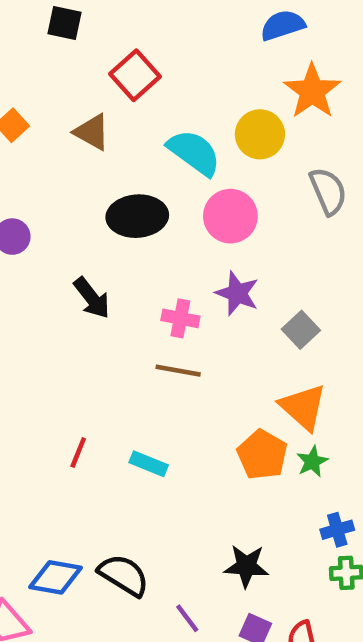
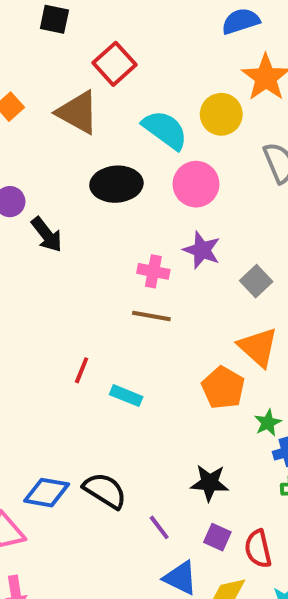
brown triangle: (92, 132) -> (78, 112), size x1.4
black arrow: (92, 298) -> (47, 235), moved
red line: (78, 452) -> (82, 370), moved
green star: (312, 462) -> (268, 423), moved

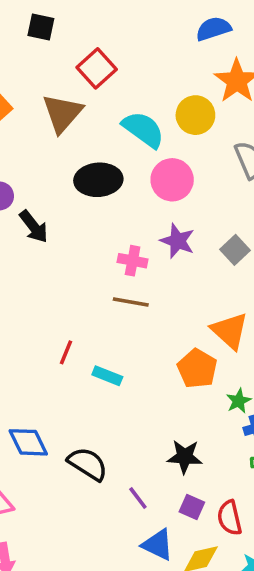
brown triangle: (78, 112) -> (62, 113), turned 42
gray square: (256, 281) -> (235, 250), moved
blue diamond: (47, 493) -> (28, 442), moved, turned 54

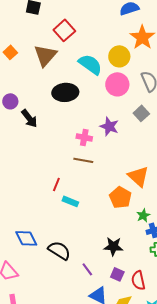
pink circle: (172, 180) -> (117, 84), moved
gray square: (235, 250) -> (141, 113), moved
red line: (66, 352) -> (56, 184), moved

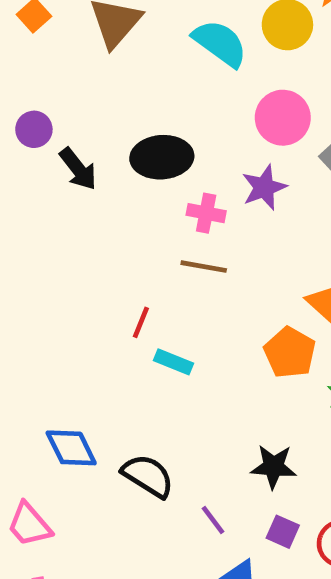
pink circle: (117, 84) -> (283, 118), moved
black ellipse: (65, 92) -> (162, 157), moved
purple star: (109, 126) -> (264, 187), turned 30

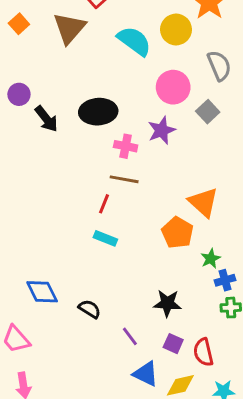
red line: (141, 322) -> (104, 204), moved
black semicircle: (148, 476) -> (90, 309), size x0.7

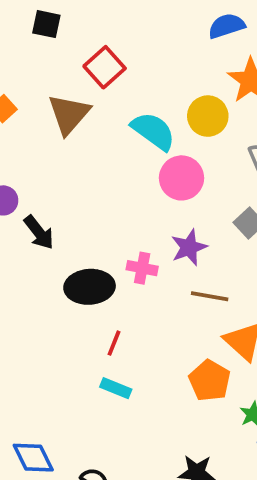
pink circle: (173, 87) -> (181, 178), moved
black ellipse: (98, 112) -> (90, 287), moved
brown line: (124, 179) -> (210, 296), moved

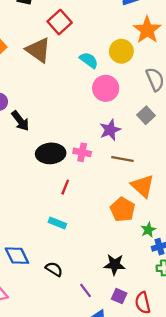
brown triangle: (69, 114) -> (38, 50), turned -36
cyan semicircle: (153, 131) -> (89, 60), size x0.7
pink cross: (142, 268) -> (82, 152), moved
cyan rectangle: (116, 388) -> (57, 223), moved

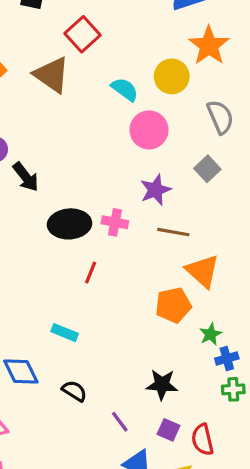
orange pentagon: (122, 210) -> (173, 305), turned 30
cyan rectangle: (57, 223) -> (65, 333), moved

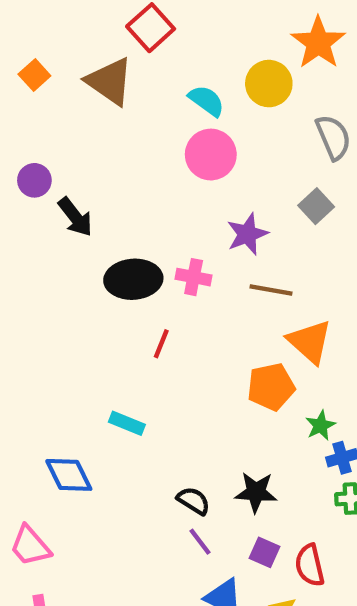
pink circle: (149, 130) -> (211, 155), moved
black semicircle: (74, 391) -> (194, 501), moved

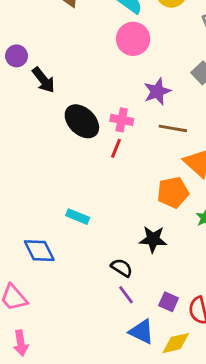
black ellipse: (133, 279) -> (82, 121), turned 48
red line: (161, 344) -> (116, 148), moved
black star: (256, 492) -> (153, 239), moved

